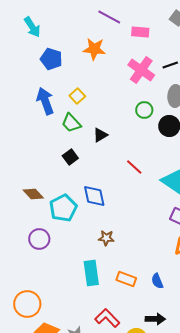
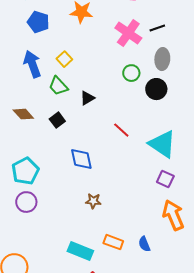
brown diamond: (33, 194) -> (23, 114), moved
cyan pentagon: (63, 208) -> (25, 171), moved
cyan rectangle: (91, 273) -> (80, 251), moved, turned -60

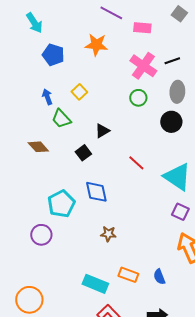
blue arrow: (32, 64) -> (47, 97), size x0.6
green circle: (131, 73) -> (138, 98), moved
green trapezoid: (58, 86) -> (61, 119), moved
black square: (57, 120) -> (83, 153), moved
cyan pentagon: (25, 171) -> (61, 204), moved

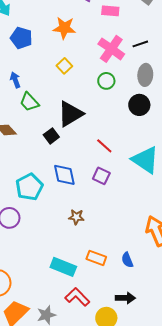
yellow square: (79, 92) -> (64, 66), moved
black triangle: (102, 131) -> (70, 114), size x1.8
purple square: (180, 212) -> (101, 176), moved

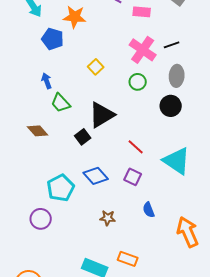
orange star: (64, 28) -> (75, 17), moved
blue diamond: (64, 175) -> (96, 176), turned -30
blue semicircle: (127, 260) -> (149, 210), moved

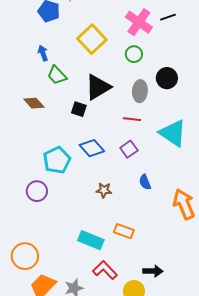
yellow square: (96, 67) -> (92, 39), size x1.8
gray ellipse: (177, 76) -> (140, 91), moved
black square: (83, 137) -> (79, 109), turned -35
red line: (136, 147) -> (132, 119), turned -36
purple square: (133, 177) -> (129, 149), turned 30

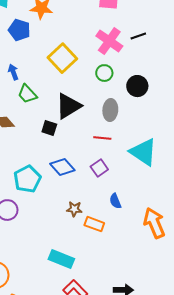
black circle: (167, 78) -> (137, 86), moved
orange rectangle: (124, 231) -> (94, 224), moved

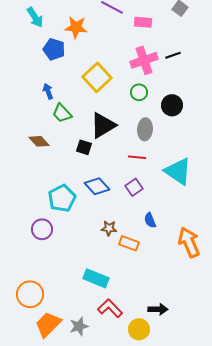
pink cross: (109, 41) -> (144, 60), turned 36

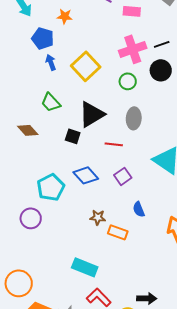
orange star: (76, 27) -> (65, 16), size x0.7
blue arrow: (48, 91) -> (51, 62), moved
black circle: (172, 105) -> (161, 70), moved
red line: (137, 157) -> (114, 144), moved

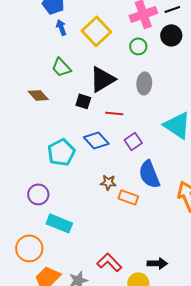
red line: (114, 144) -> (114, 113), moved
blue semicircle: (139, 209) -> (149, 174), size x1.8
purple circle: (31, 218) -> (38, 194), moved
cyan rectangle: (85, 267) -> (59, 223), moved

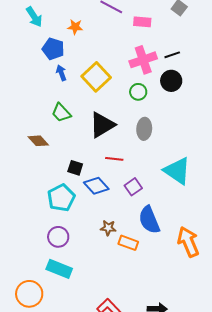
black square: (83, 101) -> (75, 168), moved
purple circle: (38, 194) -> (58, 237), moved

